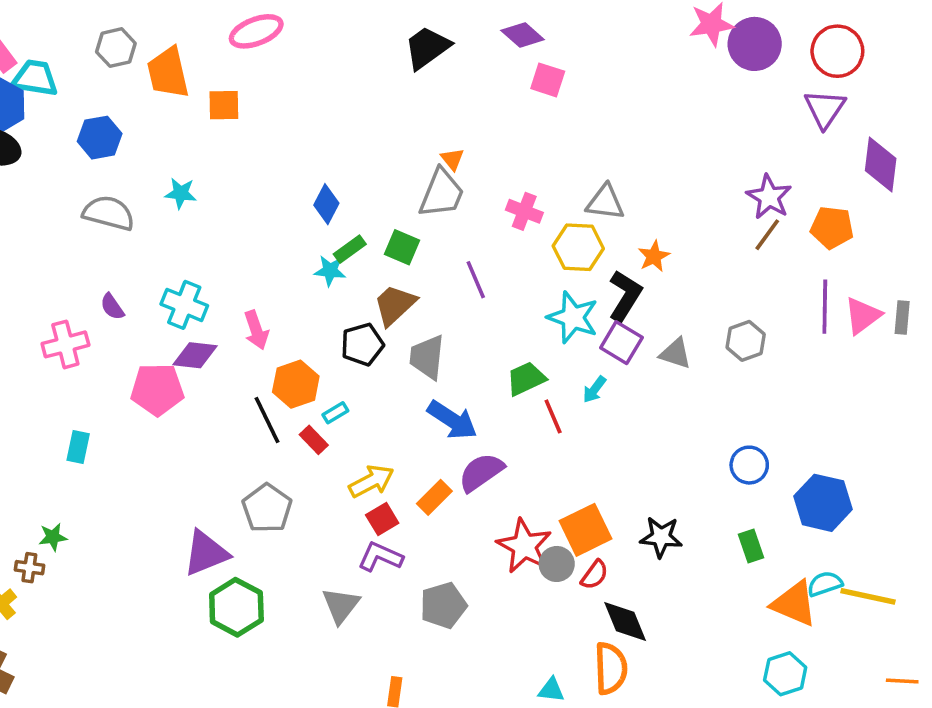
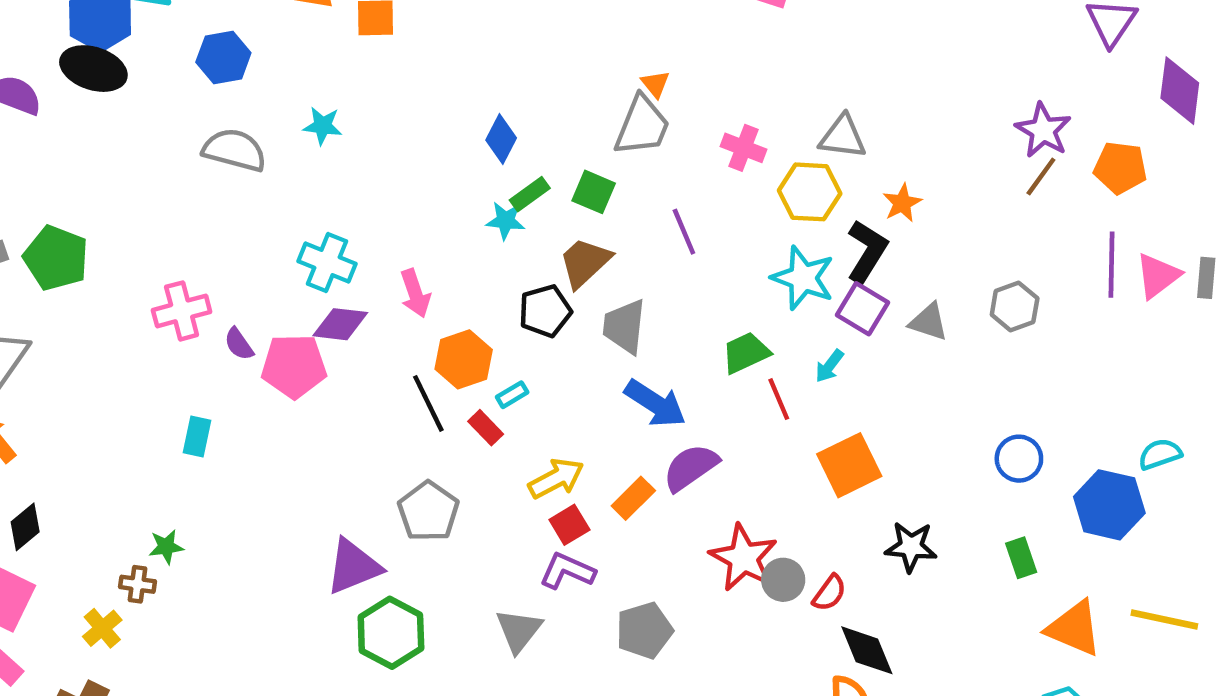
purple semicircle: (112, 307) -> (239, 344), moved
orange square: (585, 530) -> (849, 465), moved
cyan semicircle: (825, 584) -> (1160, 454), moved

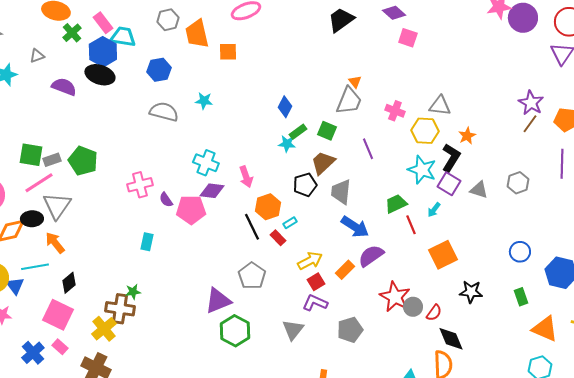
brown cross: (138, 584) -> (120, 309), size x1.8
yellow cross: (102, 628) -> (104, 329), size x1.4

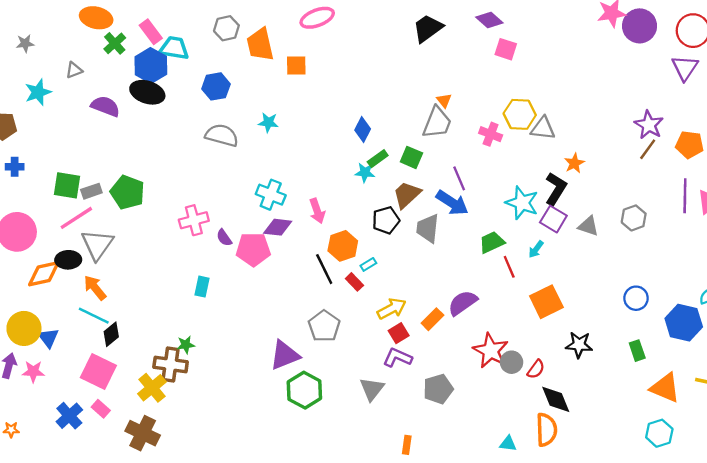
yellow hexagon: (425, 131) -> (520, 114), moved
blue arrow: (355, 227) -> (452, 203), moved
cyan line: (35, 267) -> (94, 316), moved, turned 36

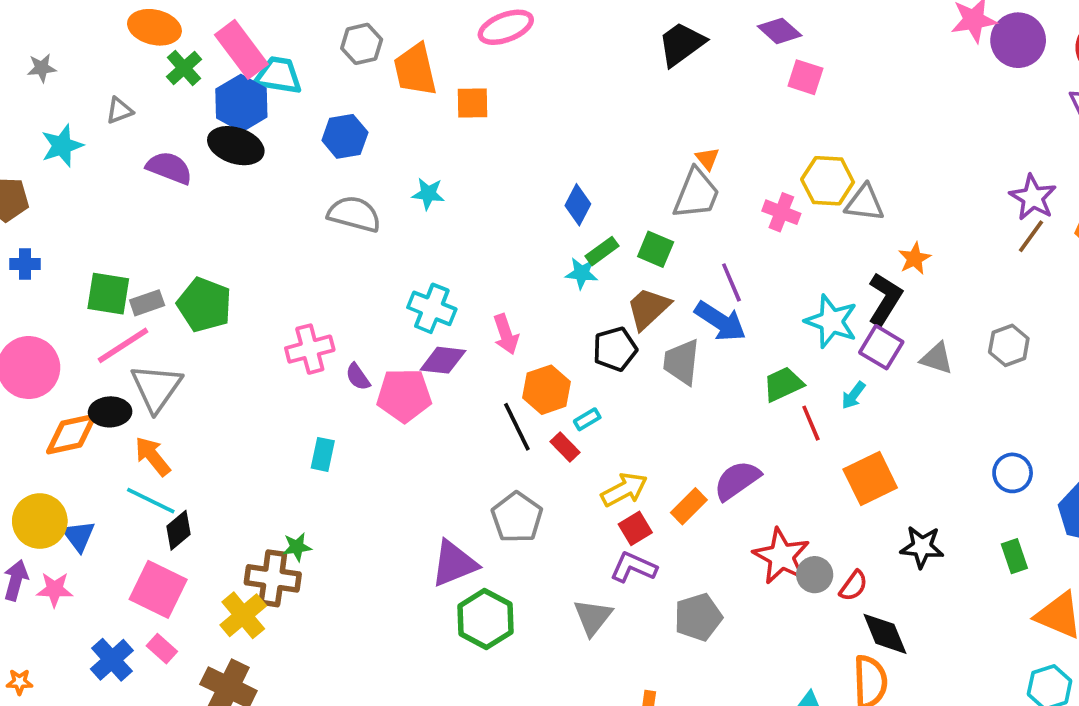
pink rectangle: (151, 32) -> (241, 49), size x1.4

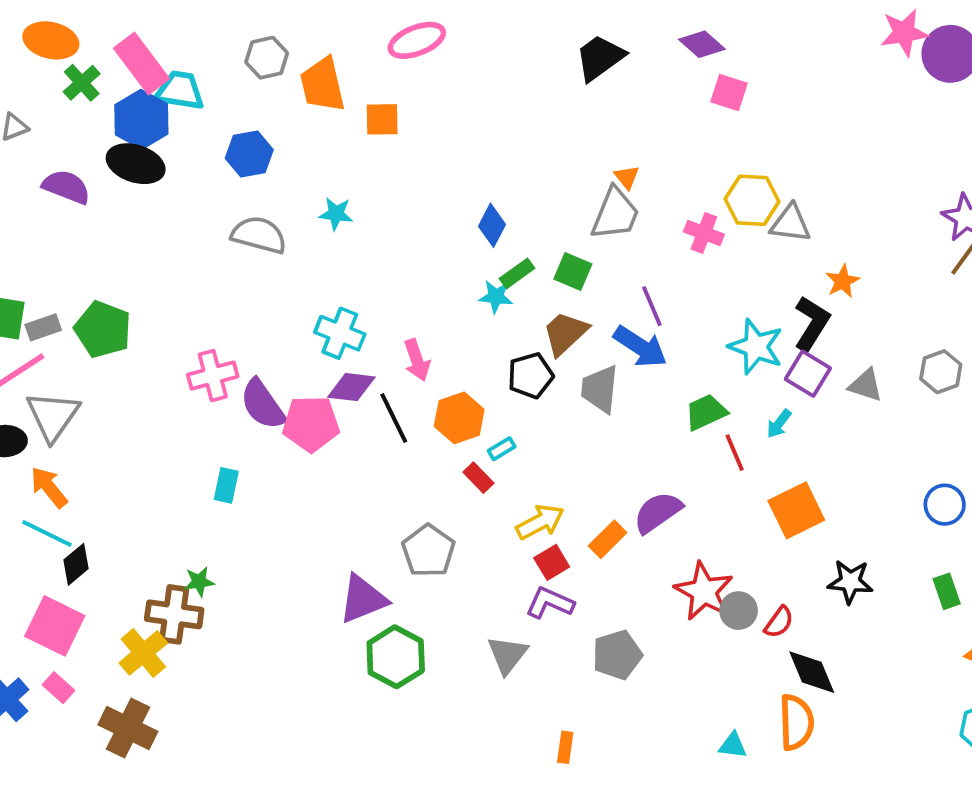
purple semicircle: (358, 377) -> (263, 404), size x1.8
black line: (517, 427) -> (394, 418), moved

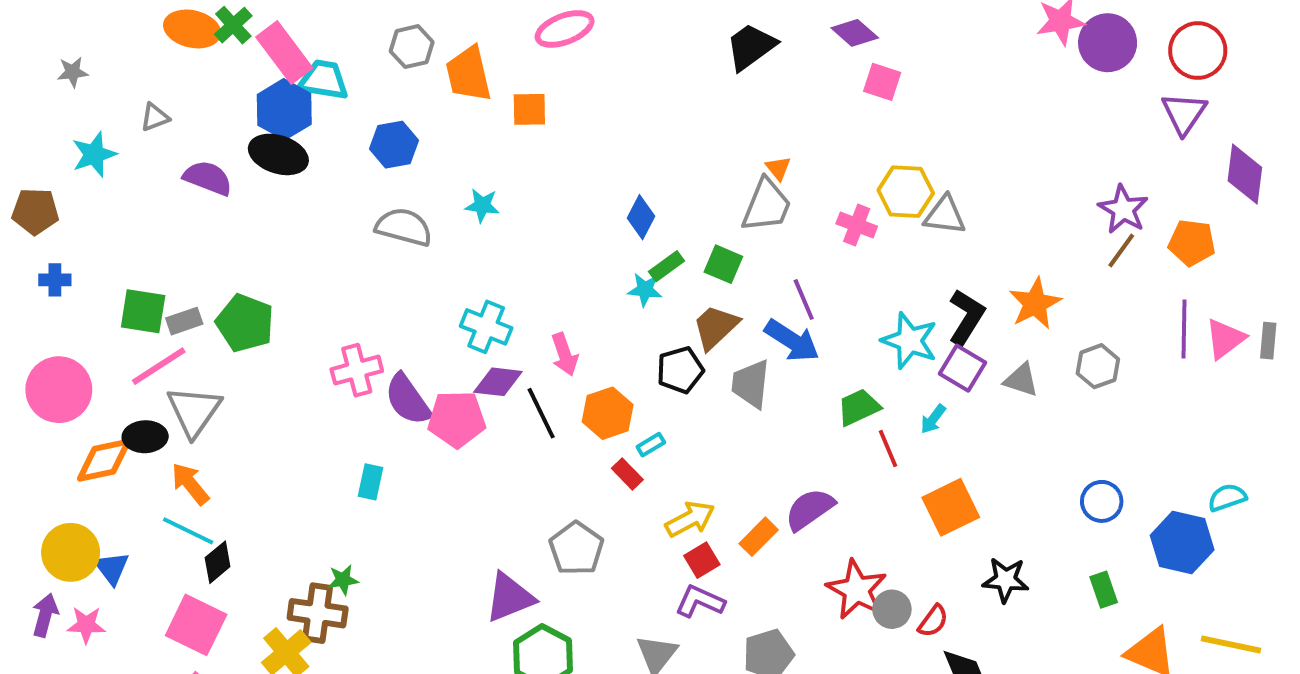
green cross: (82, 83) -> (233, 25), moved
orange star: (843, 281) -> (1035, 303), moved, size x1.5

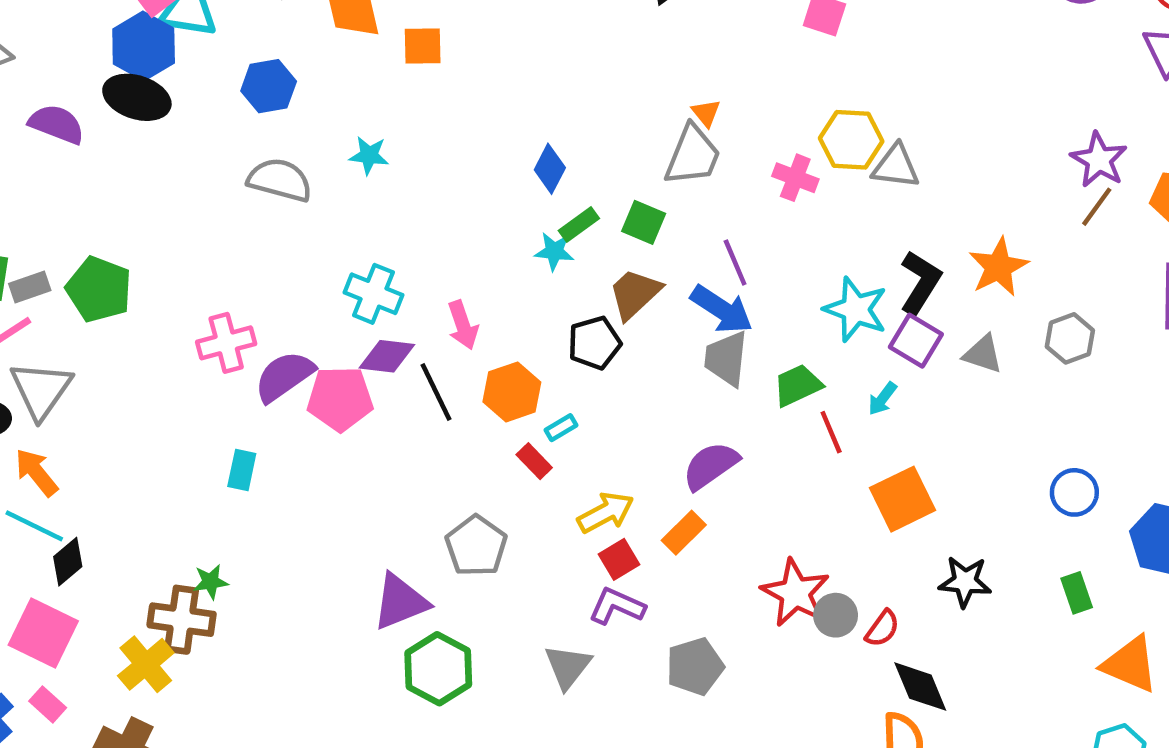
gray trapezoid: (751, 384) -> (726, 358), moved
purple semicircle: (408, 399) -> (284, 376), turned 90
purple semicircle: (810, 509) -> (711, 466), moved

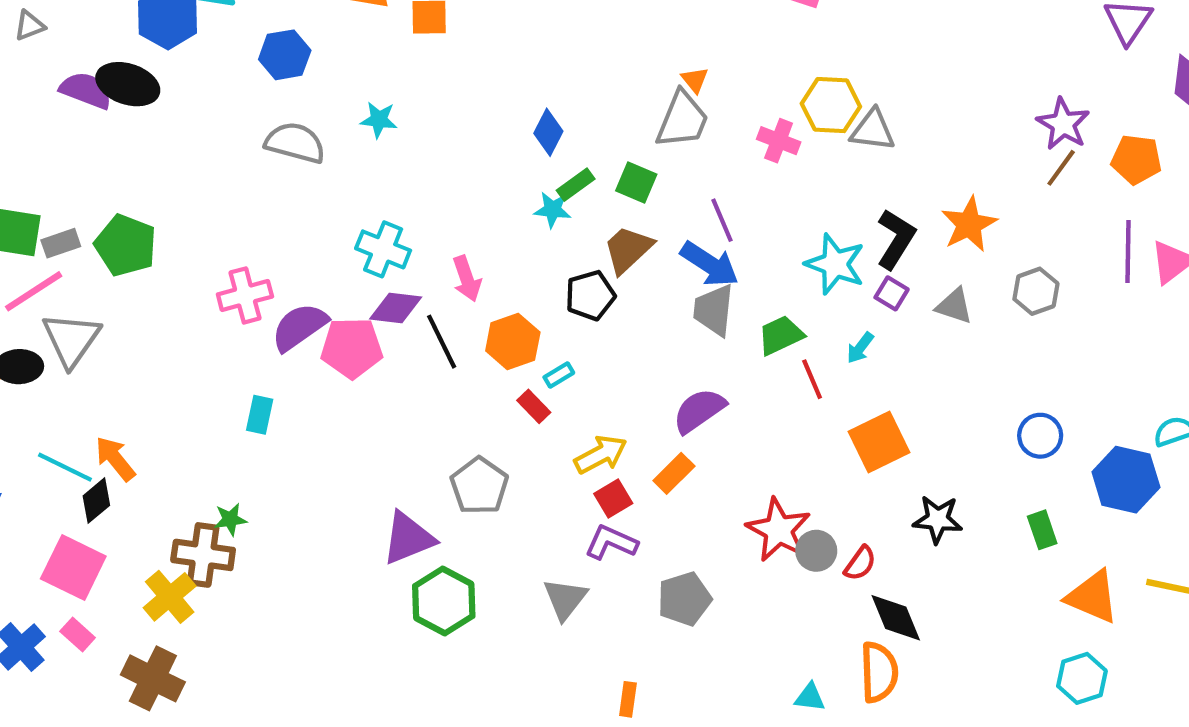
black ellipse: (137, 97) -> (128, 84), moved
purple square: (916, 341) -> (892, 293), size x0.7
orange arrow: (36, 472) -> (115, 459), moved

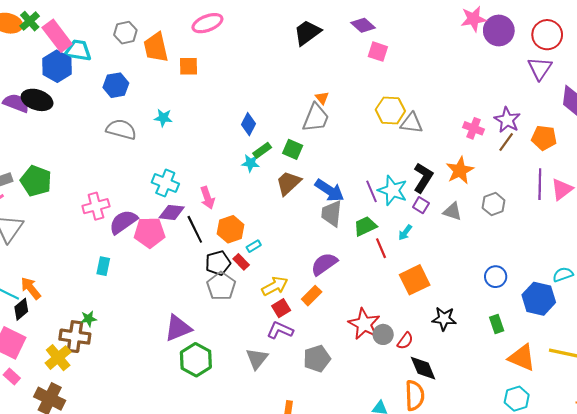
pink cross: (779, 141) -> (474, 128), moved
purple line: (722, 220) -> (372, 191), moved
black pentagon: (590, 295) -> (218, 263), moved
gray pentagon: (479, 486) -> (221, 286), moved

